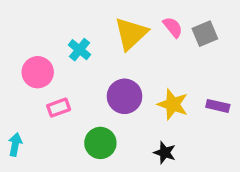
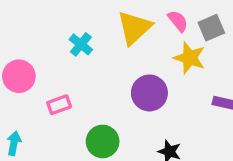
pink circle: (38, 72) -> (19, 76), moved
purple circle: (125, 96) -> (149, 93), moved
yellow star: (173, 104) -> (190, 58), moved

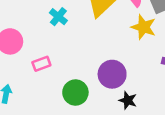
purple circle: (149, 93) -> (112, 74), moved

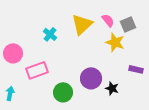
pink rectangle: (41, 64) -> (37, 70), size x1.5
black star: (128, 100) -> (112, 88), moved

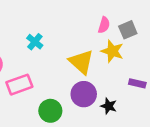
pink semicircle: (108, 20) -> (104, 25), turned 56
yellow triangle: (82, 24) -> (81, 62), moved, turned -35

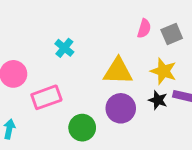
yellow star: (112, 51) -> (163, 71), moved
yellow triangle: (81, 62) -> (118, 71), turned -40
black star: (109, 106) -> (158, 100), moved

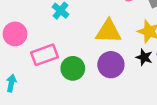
green circle: (82, 128) -> (73, 68), moved

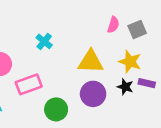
green circle: (73, 68) -> (56, 109), moved

